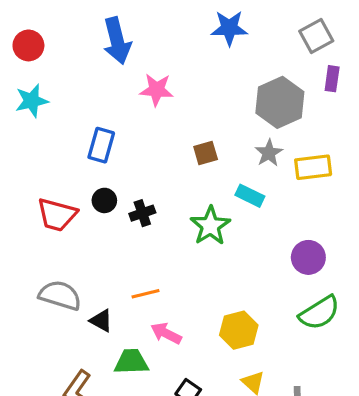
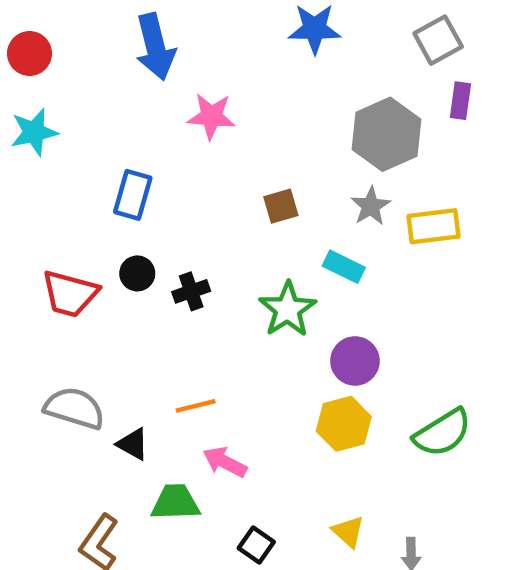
purple circle: (308, 257) -> (355, 361), moved
yellow hexagon: (239, 330) -> (344, 424), moved

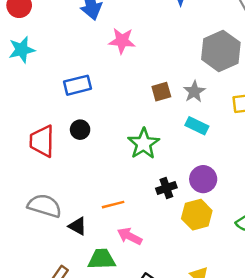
blue rectangle: (133, 195) -> (78, 85), turned 60
gray star: (371, 206) -> (194, 92), moved
black cross: (191, 291) -> (166, 188), moved
red trapezoid: (70, 294) -> (42, 141), turned 76
green star: (288, 309) -> (144, 144), moved

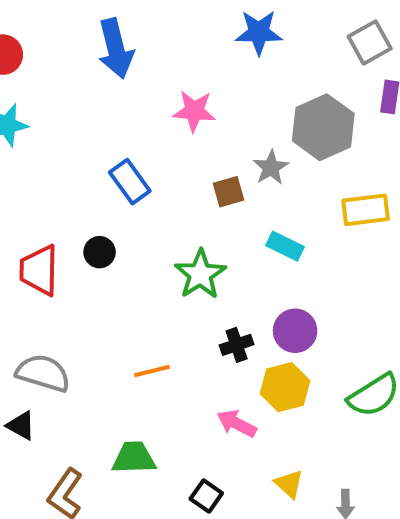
pink star: (122, 41) -> (194, 111), moved
blue rectangle: (78, 85) -> (130, 182), moved, turned 68
gray star: (194, 92) -> (271, 167), moved
black triangle: (78, 226) -> (21, 425), moved
pink arrow: (130, 236) -> (237, 423), moved

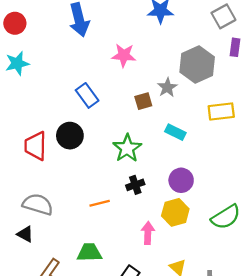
black circle: (100, 252) -> (70, 136), size x1.5
black cross: (237, 345) -> (135, 185), moved
pink arrow: (237, 423) -> (148, 233), turned 65

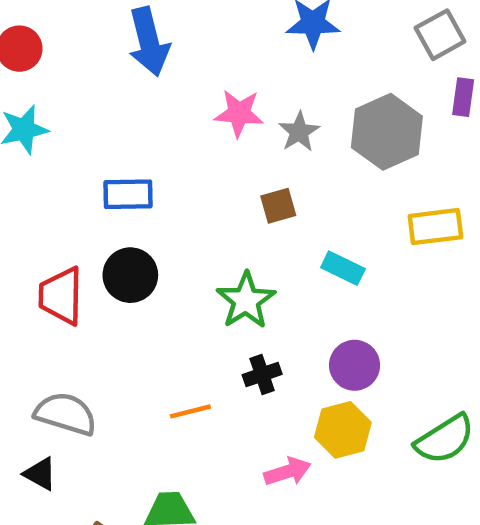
gray star: (167, 87) -> (299, 132), moved
blue rectangle: (87, 95) -> (128, 194), moved, turned -55
pink arrow: (148, 233) -> (287, 472), turned 70

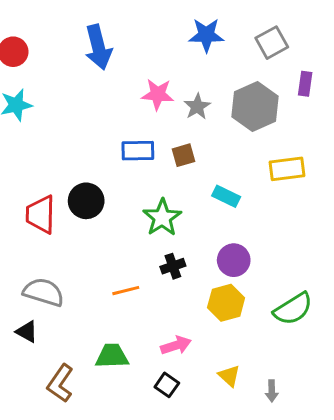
gray square: (440, 35) -> (272, 43), moved
blue rectangle: (128, 194) -> (138, 151), moved
pink arrow: (287, 472) -> (176, 345), moved

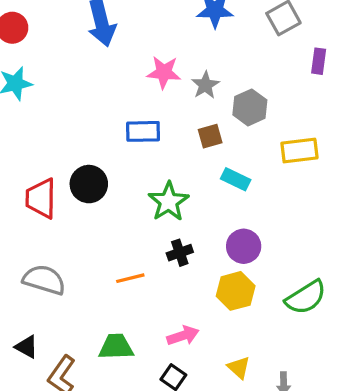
gray hexagon: (255, 106) -> (250, 107), moved, size x0.7
brown square: (184, 155) -> (210, 136), moved
black triangle: (27, 332) -> (27, 347), moved

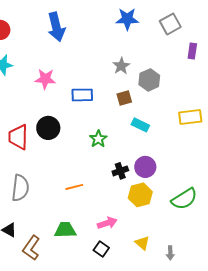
pink star: (164, 72) -> (45, 79), moved
yellow rectangle: (299, 151) -> (190, 117), moved
green star: (169, 202) -> (98, 139), size x0.7
black cross: (180, 253) -> (120, 171), moved
gray semicircle: (44, 280) -> (20, 188), turned 80

